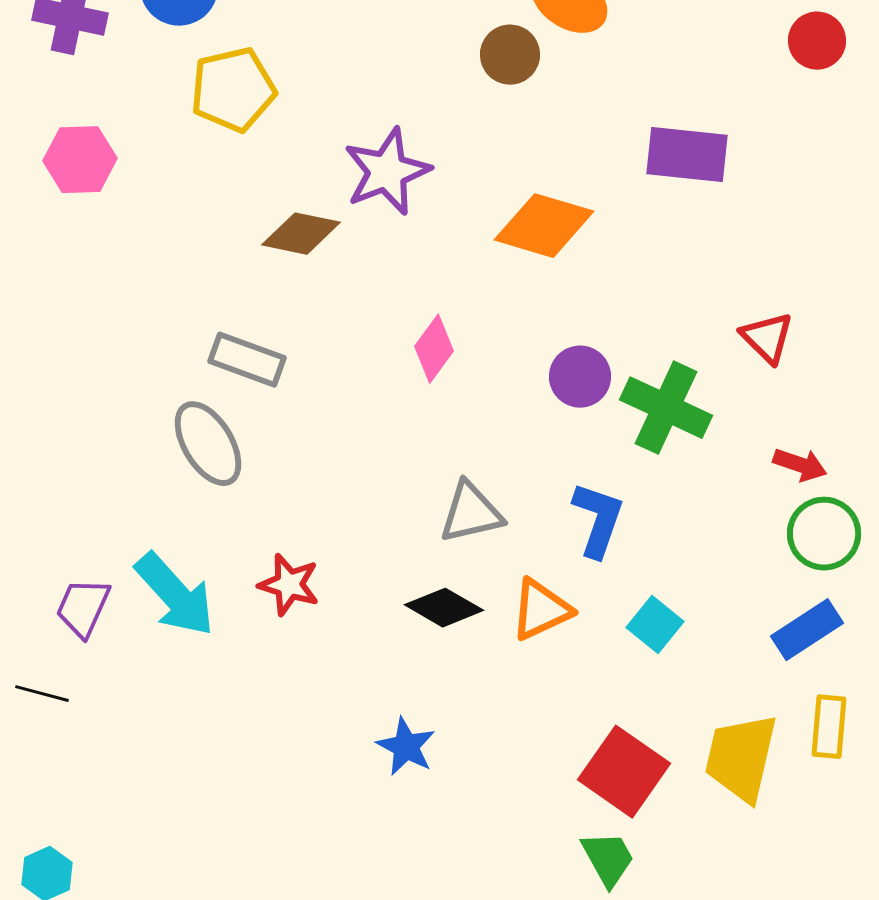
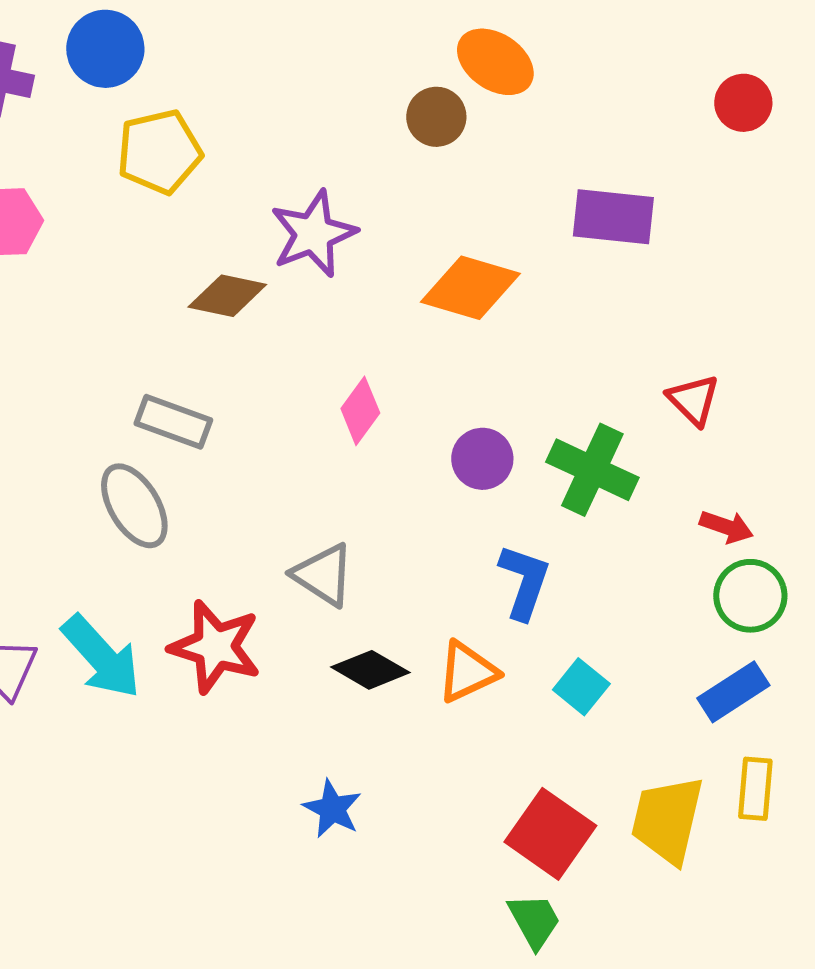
purple circle: (580, 377) -> (482, 459), moved
gray triangle: (471, 513) -> (323, 575), moved, turned 46
red star: (289, 585) -> (215, 647), size x1.5

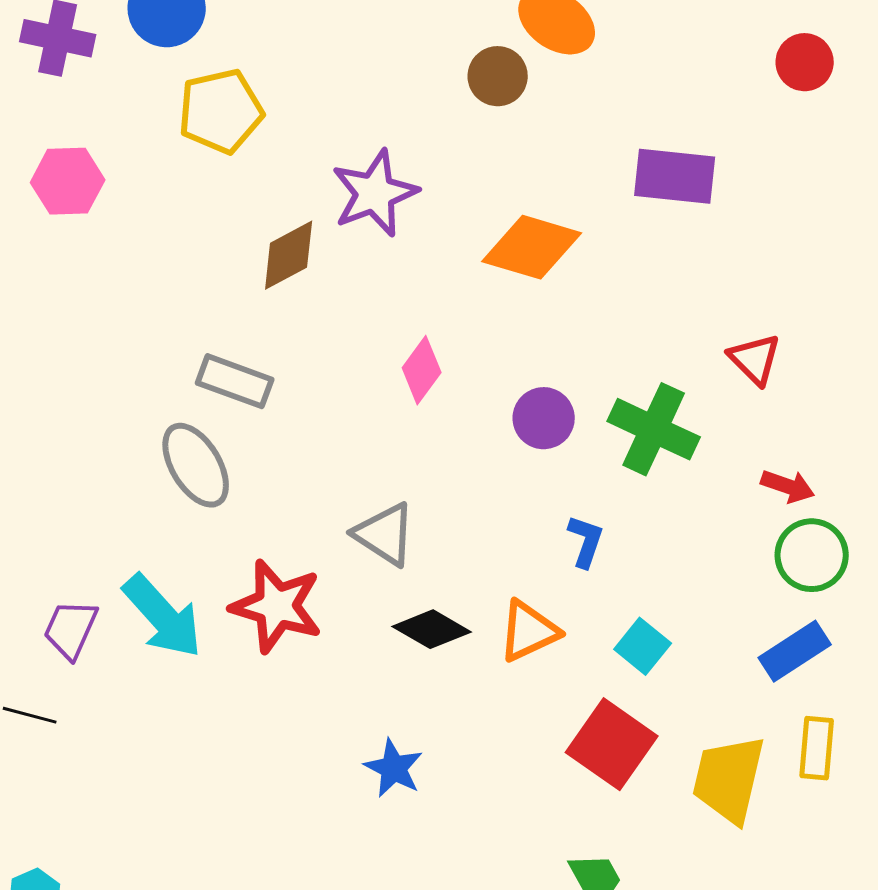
brown diamond: (227, 296) -> (289, 255), turned -40
blue L-shape: (524, 582) -> (586, 541), size x0.7
red square: (550, 834) -> (612, 744), moved

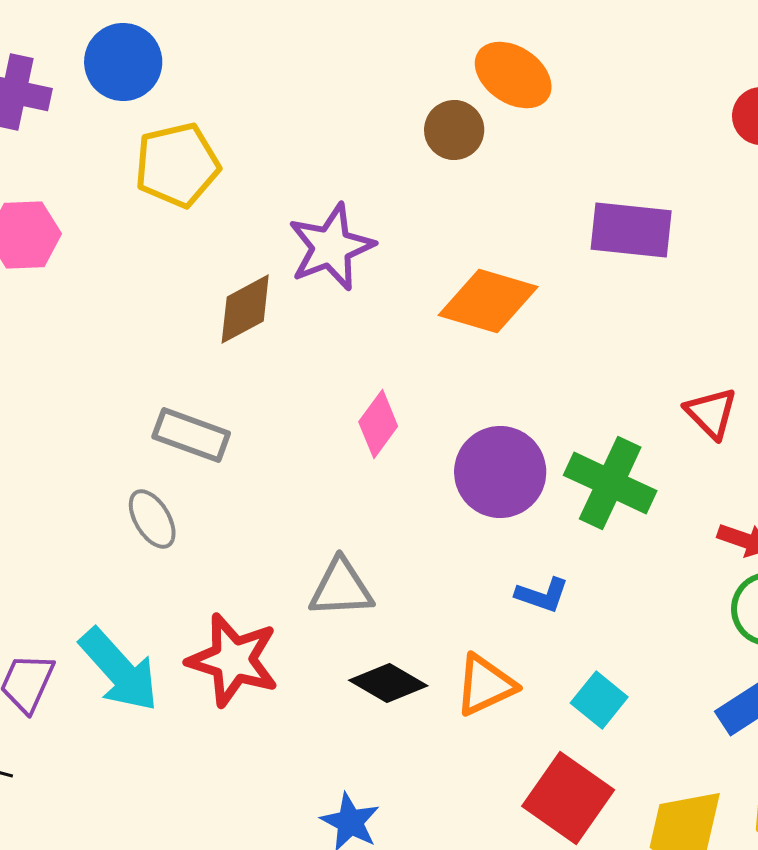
purple circle: (544, 418) -> (500, 472), size x1.5
gray ellipse: (196, 465) -> (152, 519), size x0.7
gray triangle: (385, 534) -> (341, 588), turned -36
blue L-shape: (586, 541) -> (542, 595), turned 90

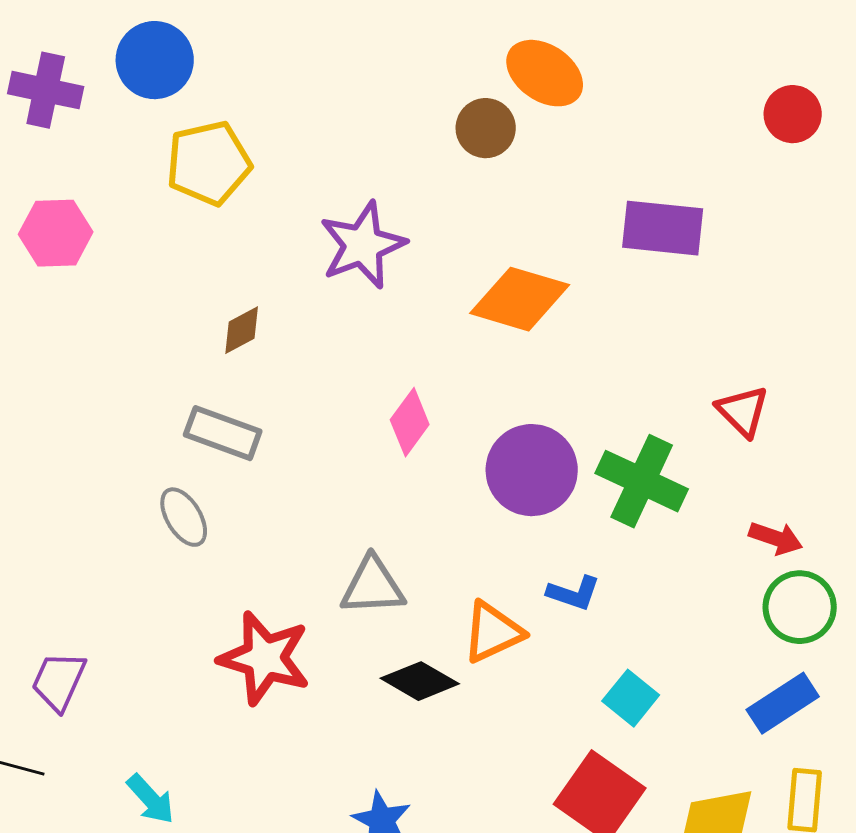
brown diamond: (245, 309) -> (242, 330), moved, size x0.7
cyan arrow: (119, 670) -> (151, 799), moved, size x0.6
orange triangle: (485, 685) -> (493, 632), moved

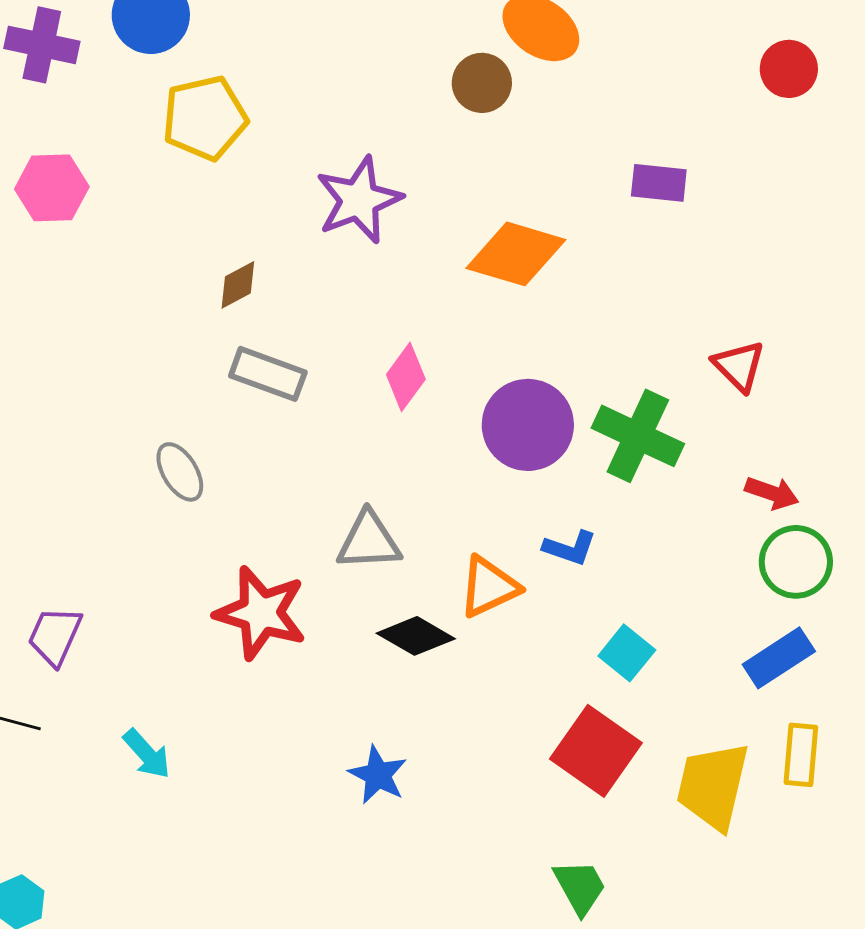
purple rectangle: (663, 228) -> (659, 183), size x0.7
gray rectangle: (223, 433) -> (268, 374), moved

